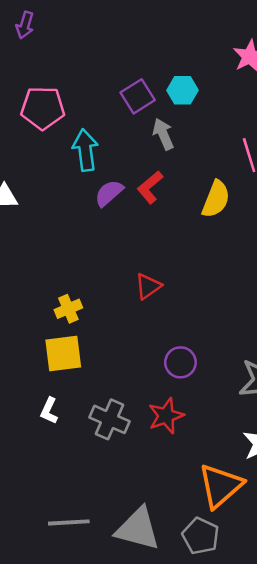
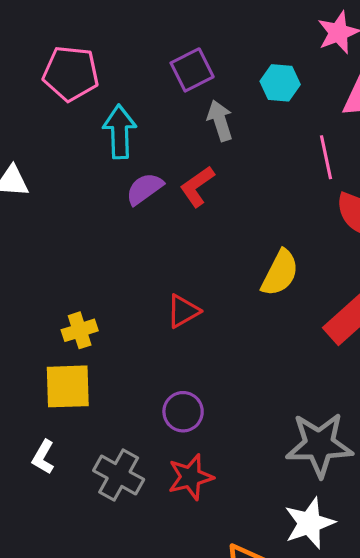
cyan hexagon: (183, 90) -> (280, 83), moved
yellow semicircle: (216, 199) -> (280, 273), moved
purple circle: (180, 362) -> (183, 412), moved

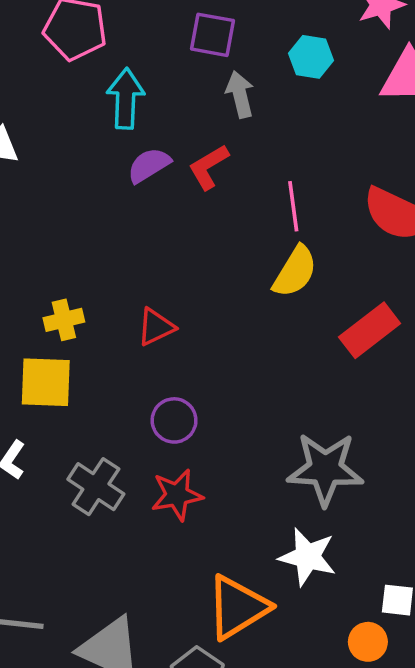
purple square: (192, 70) -> (213, 35), turned 33
pink line: (326, 157) -> (293, 206), moved
red triangle: (183, 311) -> (156, 327), moved
white star: (309, 523) -> (308, 557), turned 30

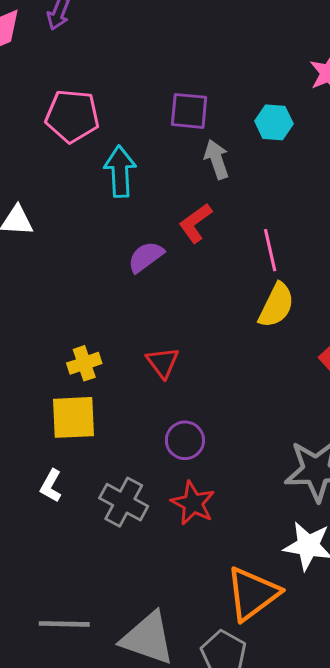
purple semicircle: (149, 165) -> (146, 257), moved
red triangle: (156, 327) -> (163, 363), turned -36
red star: (177, 495) -> (193, 503), turned -30

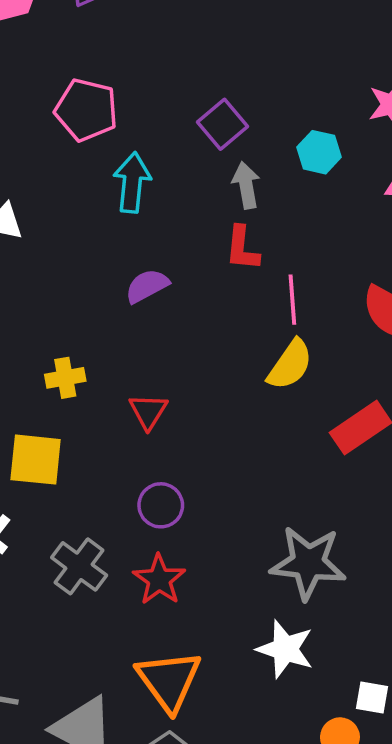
purple square: (189, 111) -> (223, 124), turned 36
red L-shape: (195, 223) -> (242, 248), moved, turned -57
yellow cross: (84, 363) -> (65, 378), moved
orange triangle: (253, 594) -> (169, 681), moved, turned -38

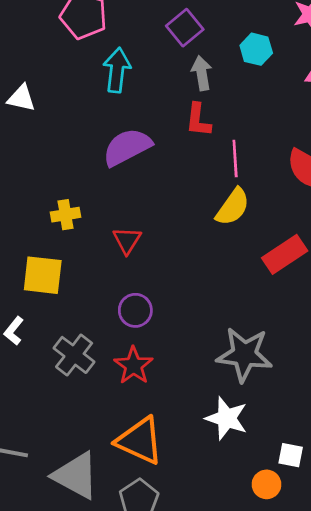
purple semicircle: (147, 286) -> (127, 147), size x1.5
orange triangle: (169, 681) -> (140, 441), turned -30

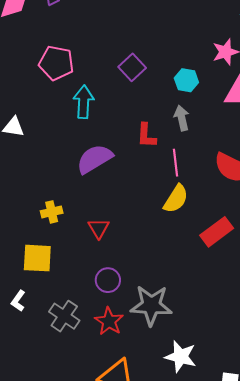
gray arrow: (202, 73) -> (182, 118), moved
gray star: (244, 354) -> (151, 305), moved

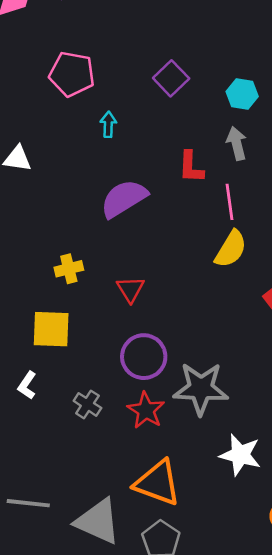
cyan arrow: (84, 102) -> (108, 124), size x0.6
purple circle: (108, 280) -> (144, 357), size x1.4
gray cross: (64, 316) -> (87, 404), size x0.7

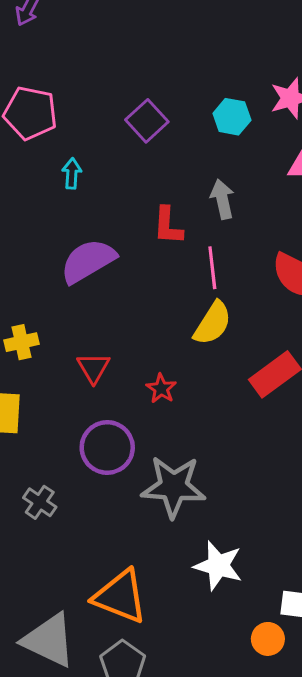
cyan hexagon: (242, 94) -> (232, 117), moved
red star: (146, 410) -> (161, 389), moved, size x0.7

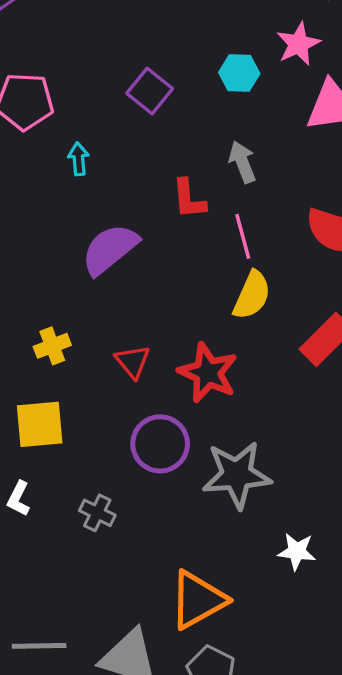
red star: (161, 389) -> (208, 373), size x1.8
white star: (218, 566) -> (297, 551), size x0.7
orange triangle: (120, 596) -> (198, 600), turned -42

